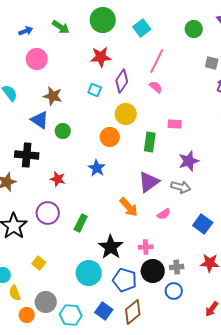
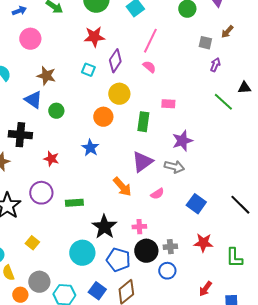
green rectangle: (81, 223) -> (74, 203), turned 60

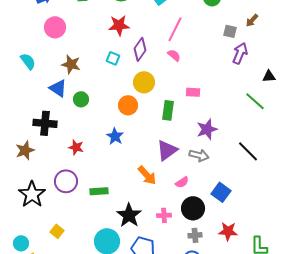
purple arrow: (215, 65) -> (240, 53), size x1.5
green line: (223, 102) -> (255, 101), moved
black line: (240, 205) -> (248, 151), moved
black circle: (146, 251) -> (193, 208), moved

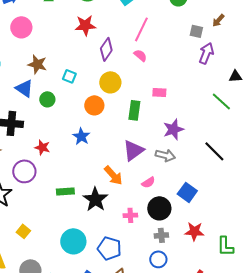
cyan square: (113, 58) -> (69, 76), moved
purple circle: (66, 181) -> (24, 171), moved
black star: (129, 215) -> (95, 199), moved

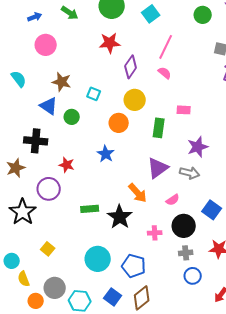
blue circle: (158, 259) -> (193, 276), moved

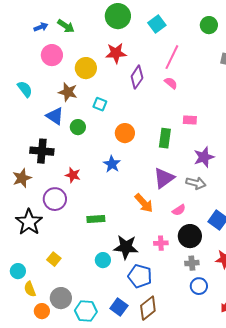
green arrow: (70, 13) -> (66, 26), moved
yellow circle: (135, 100) -> (86, 68), moved
black star: (120, 217) -> (126, 247), moved, turned -30
cyan circle: (98, 259) -> (103, 260), moved, size x0.6

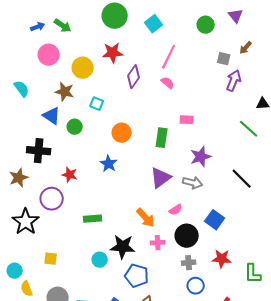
orange arrow: (144, 203) -> (146, 218), moved
yellow square: (54, 259) -> (51, 259), turned -32

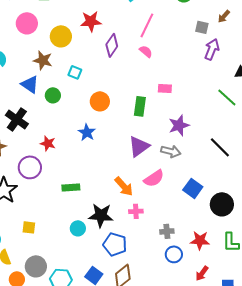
black cross: (39, 151) -> (17, 119), turned 30
pink semicircle: (176, 210) -> (154, 178), size x1.5
black circle: (187, 236) -> (222, 204), moved
red star: (222, 259) -> (200, 240), moved

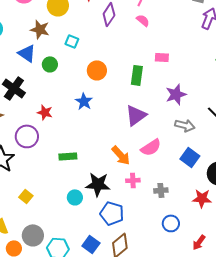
gray arrow: (171, 151) -> (185, 125), moved
yellow square: (29, 227) -> (26, 196), turned 32
gray cross: (167, 231) -> (161, 190), moved
red star: (200, 240) -> (202, 198), moved

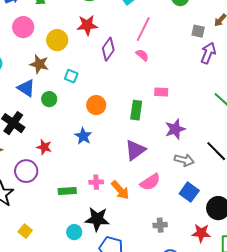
pink cross: (133, 180) -> (96, 182), moved

